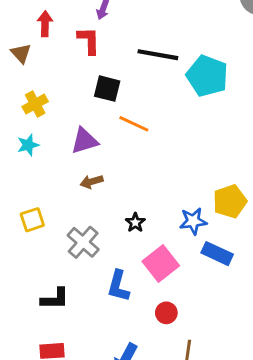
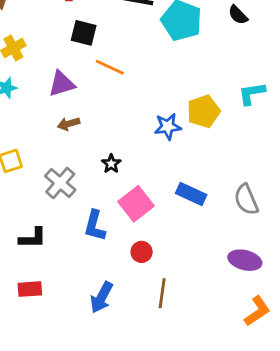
yellow pentagon: (230, 201) -> (204, 111), moved
blue star: (193, 221) -> (168, 127), moved

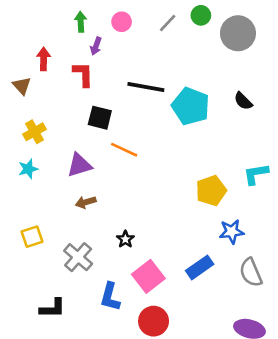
blue star: (168, 127) -> (232, 232), moved
blue rectangle: (191, 194) -> (200, 267), turned -60
red circle: (142, 252) -> (154, 321), size x1.5

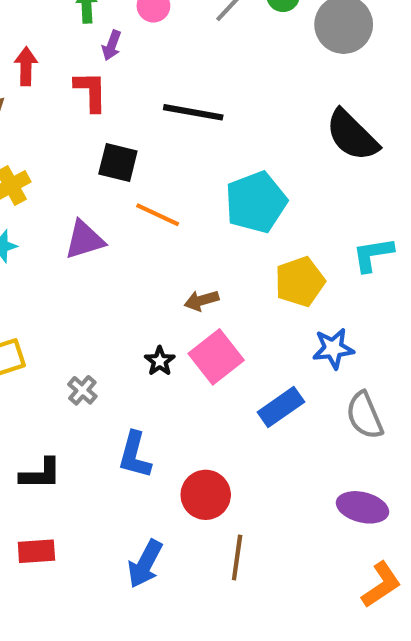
black semicircle: (243, 101) -> (352, 135), size x1.8
cyan pentagon: (191, 106) -> (256, 202), moved, turned 30
brown arrow: (86, 202) -> (202, 300), moved
gray cross: (78, 257) -> (82, 390), size x0.6
pink square: (148, 276) -> (216, 357), moved

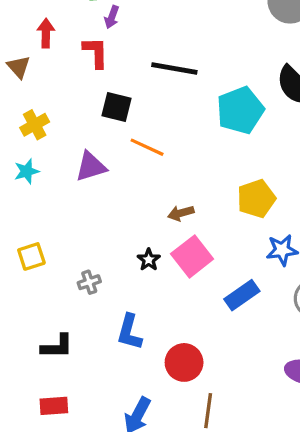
cyan pentagon: (256, 202) -> (240, 110), moved
gray cross: (82, 390) -> (89, 282), turned 30

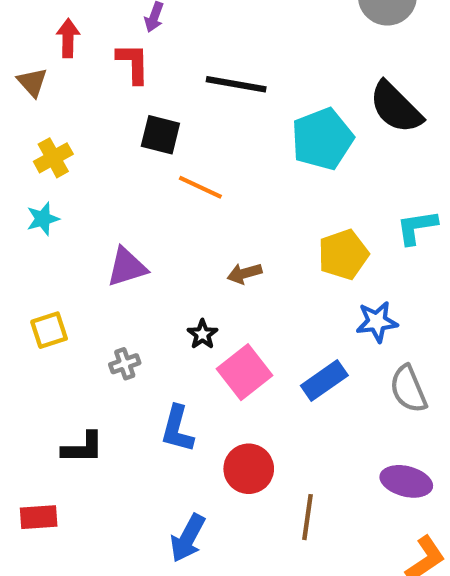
purple triangle: (91, 167) -> (127, 267), moved
pink square: (192, 256) -> (244, 372), moved
red rectangle: (54, 406) -> (39, 517), moved
brown line: (208, 411) -> (308, 517), moved

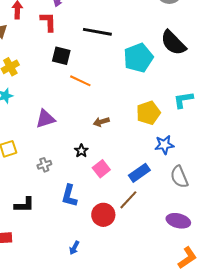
pink square: (244, 372) -> (101, 169), size x0.7
brown line: (308, 517) -> (128, 200), moved, turned 35
blue arrow: (188, 538) -> (74, 248), size x0.6

